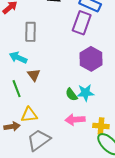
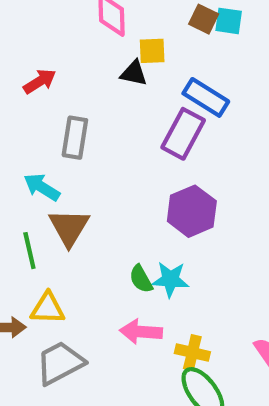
brown triangle: (34, 75) -> (69, 227), size x1.5

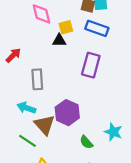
blue rectangle: (206, 97) -> (97, 28), moved
purple hexagon: (192, 211) -> (67, 113), moved
green line: (29, 251) -> (27, 141), turned -30
cyan star: (170, 279) -> (113, 132), moved, turned 30

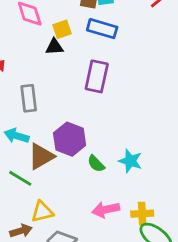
brown triangle: (45, 125) -> (41, 156), turned 45
green semicircle: (86, 142) -> (96, 164), moved

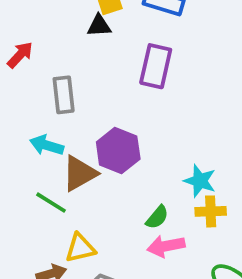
green semicircle: (96, 164) -> (157, 217), moved, turned -96
yellow cross: (142, 214) -> (211, 211), moved

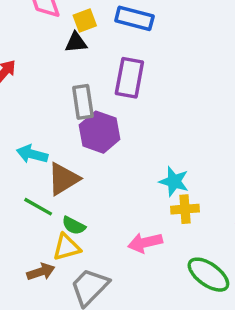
gray rectangle: (64, 95) -> (83, 102), moved
purple hexagon: (118, 151) -> (100, 132), moved
green semicircle: (157, 217) -> (74, 226), moved, turned 80

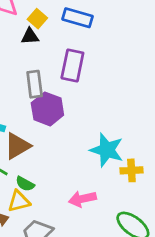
yellow square: (85, 21) -> (37, 19), turned -30
cyan star: (174, 181) -> (107, 150), size x1.4
yellow cross: (185, 209) -> (131, 170), moved

